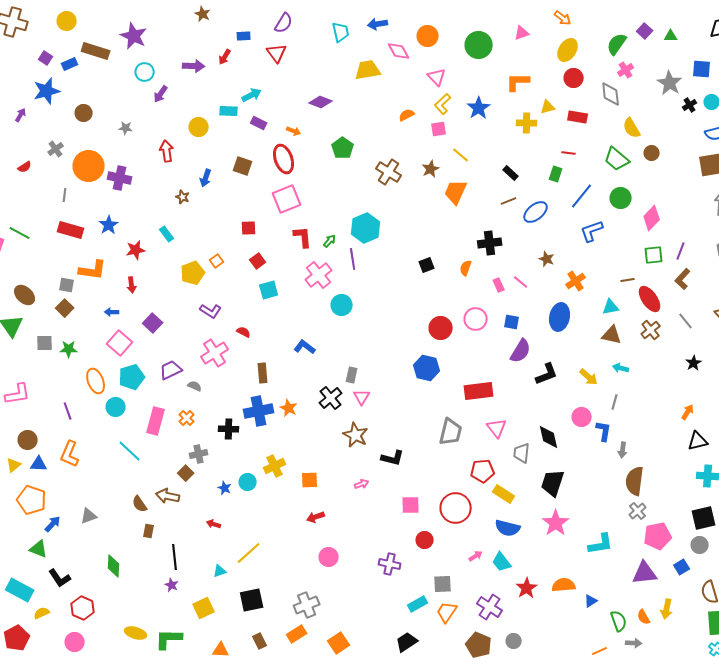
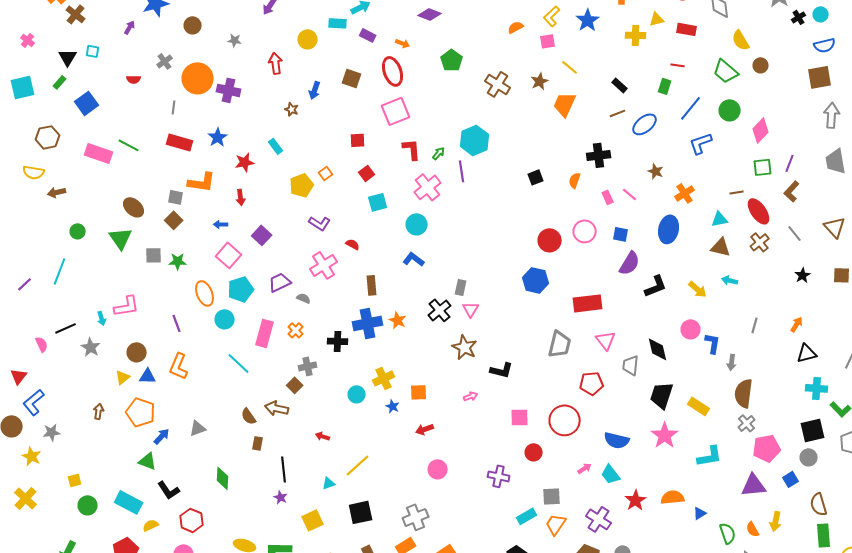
red semicircle: (25, 167) -> (134, 79), turned 32
cyan circle: (342, 305) -> (417, 224), moved
gray line: (615, 402) -> (755, 325), moved
blue star: (225, 488) -> (393, 406), moved
yellow rectangle: (504, 494) -> (699, 406), moved

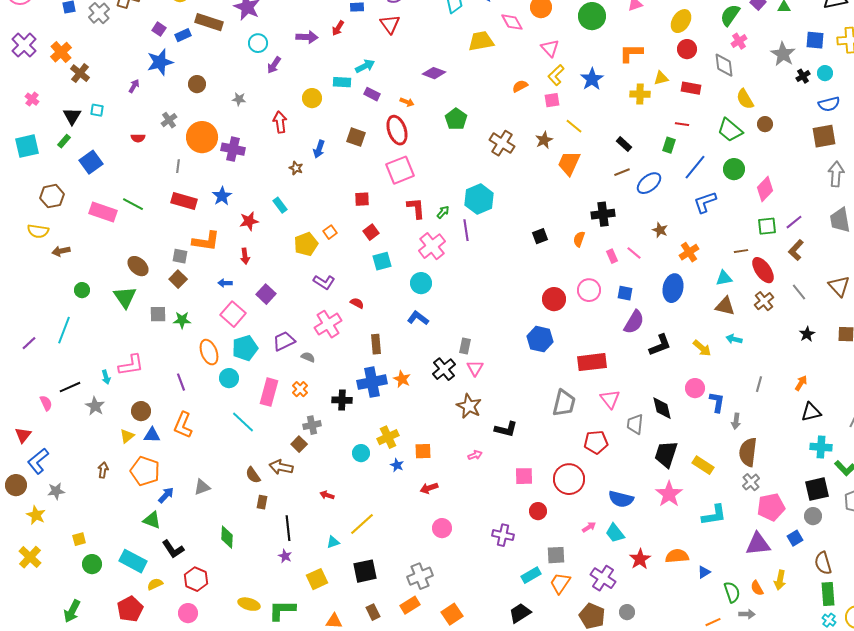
purple line: (790, 163) -> (794, 222), turned 30

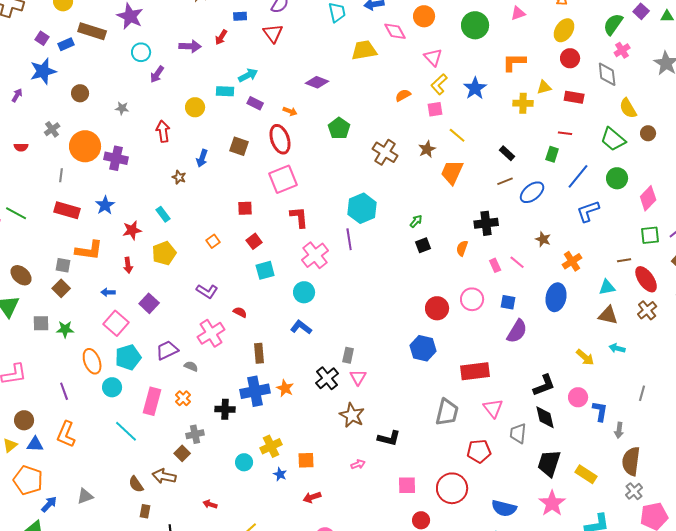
green arrow: (443, 212) -> (416, 221), moved
yellow pentagon: (306, 244) -> (164, 253), moved
black L-shape: (660, 345) -> (544, 385), moved

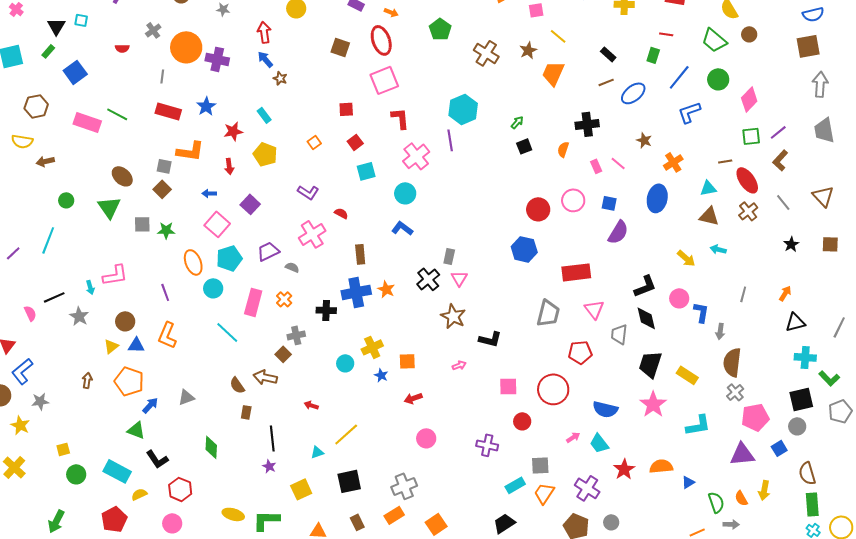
blue arrow: (202, 158) -> (265, 59), moved, turned 120
yellow pentagon: (164, 253) -> (265, 154), turned -30

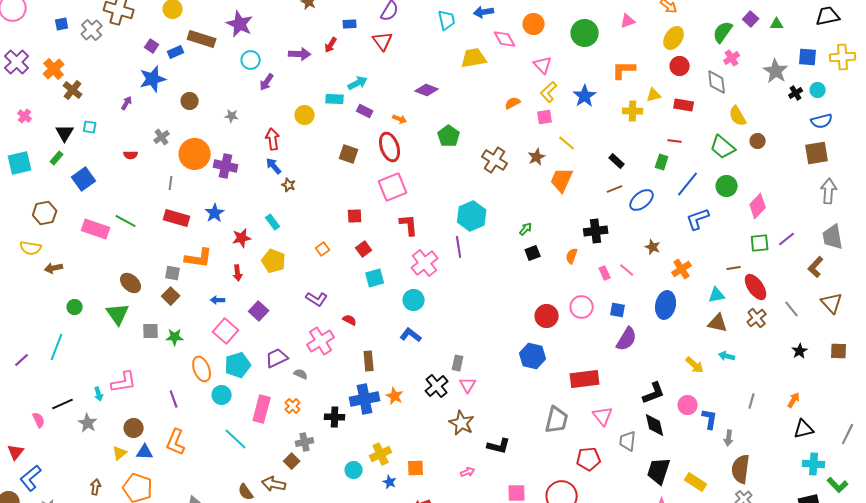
brown L-shape: (780, 160) -> (816, 267), moved

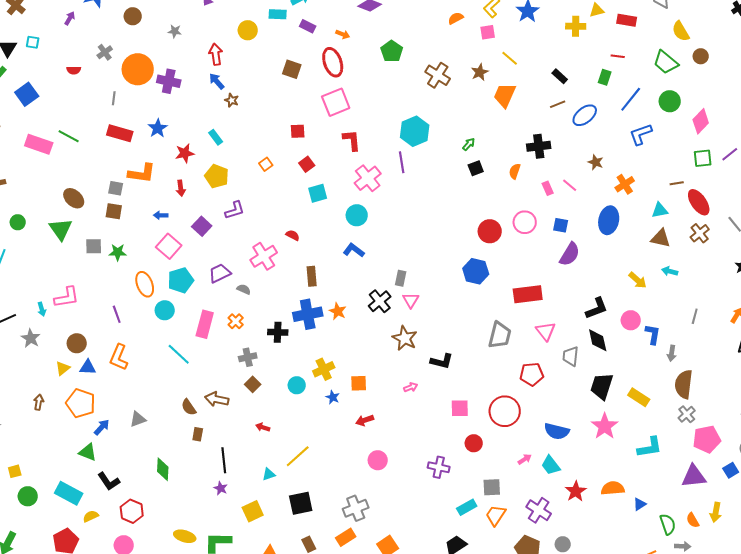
brown square: (171, 296) -> (114, 211), turned -36
purple L-shape: (317, 299) -> (235, 210), moved, turned -50
brown square: (292, 461) -> (253, 384), moved

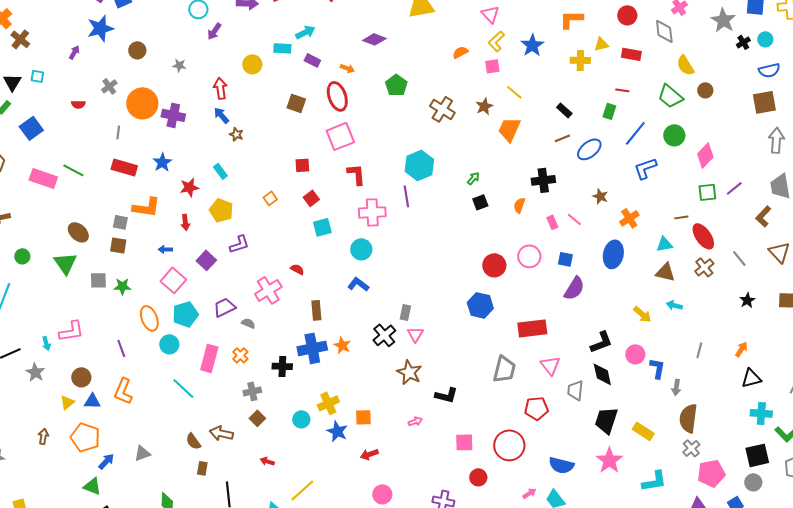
pink cross: (368, 178) -> (372, 212), turned 36
blue star: (333, 397) -> (337, 431), size x1.5

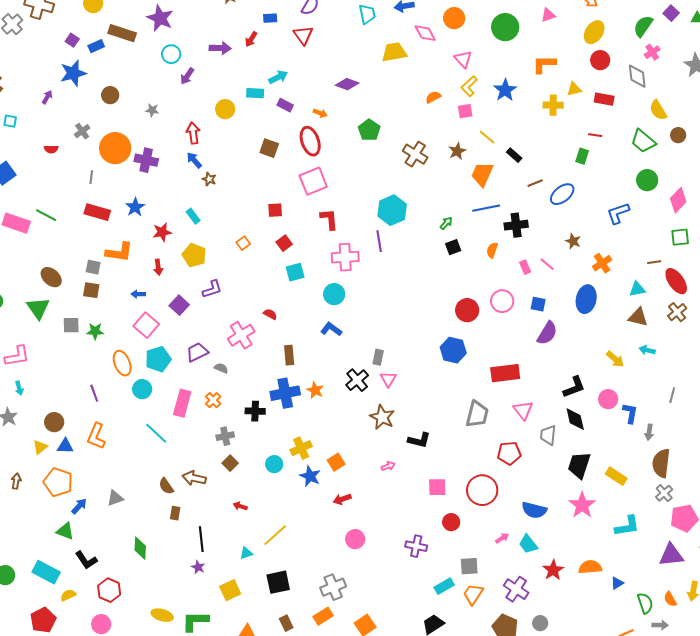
black rectangle: (564, 110) -> (514, 155), moved
blue line: (635, 133) -> (486, 208), moved, turned 40
pink L-shape: (71, 331) -> (17, 356), moved
orange square: (363, 417) -> (336, 462), turned -30

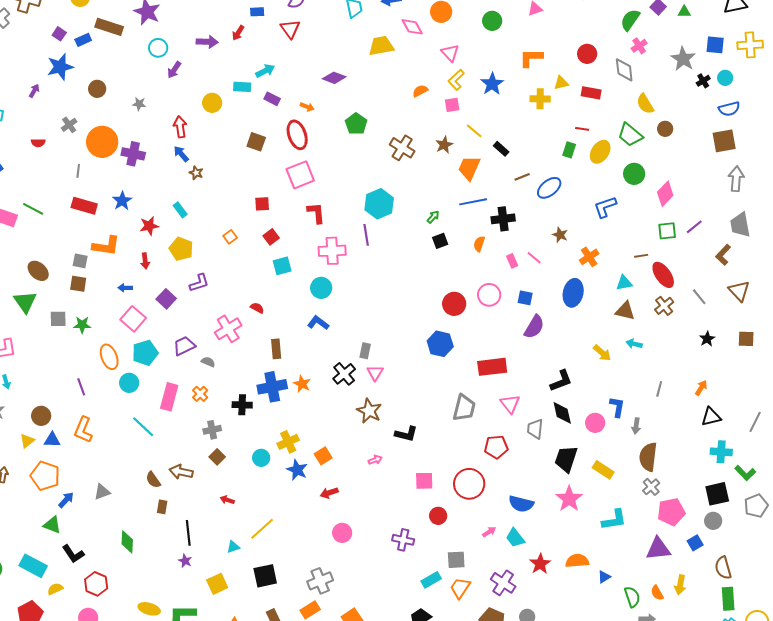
green circle: (505, 27) -> (492, 21), size x0.7
yellow ellipse: (594, 32) -> (600, 152), moved
pink circle: (608, 399) -> (595, 423), moved

